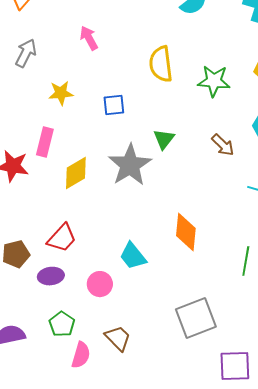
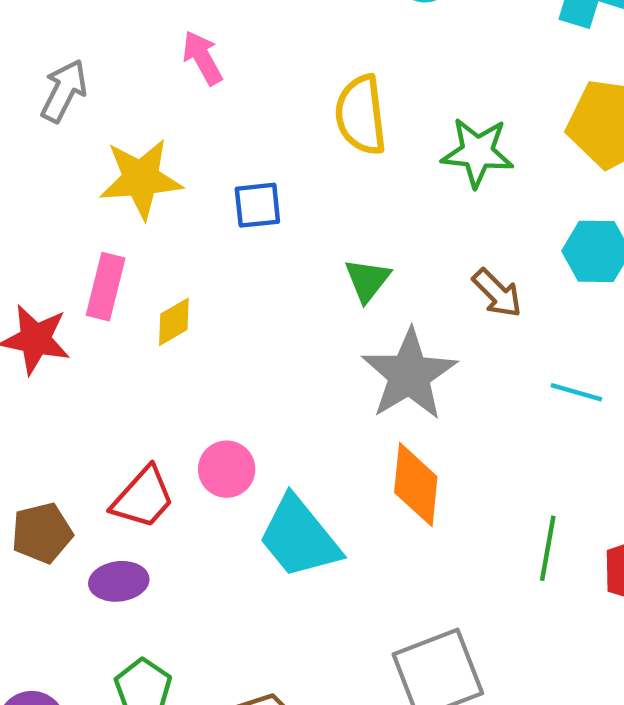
yellow star: (61, 93) -> (141, 179), size x1.5
gray star: (130, 165) -> (409, 375), moved
yellow diamond: (76, 173) -> (174, 322), moved, size x0.7
cyan trapezoid: (133, 256) -> (299, 537), size x1.4
pink circle: (100, 284) -> (227, 469), moved

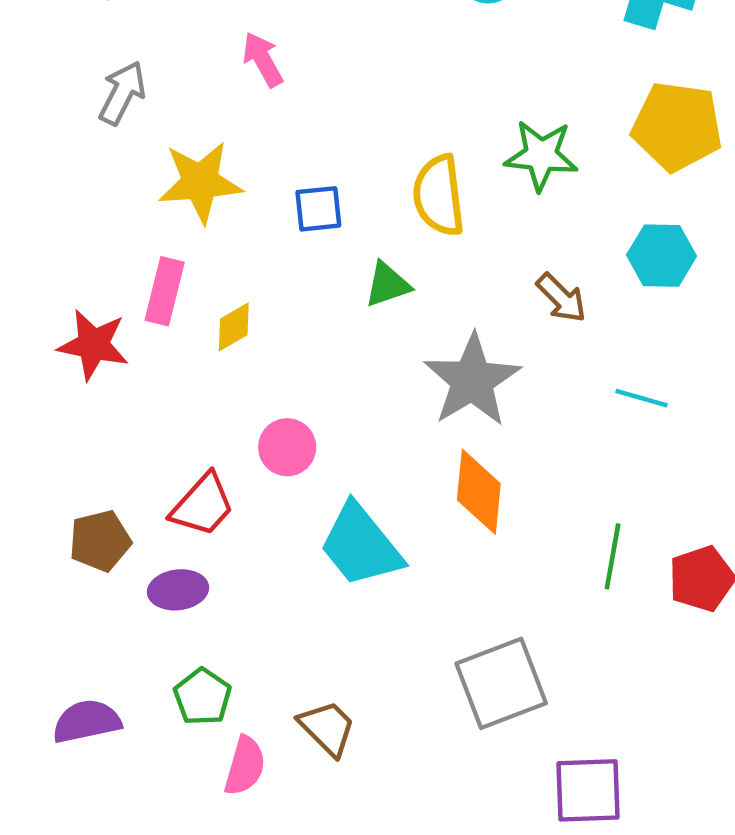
yellow semicircle: (361, 115) -> (439, 195), moved
green triangle: (367, 280) -> (387, 285), moved, turned 33
pink circle: (227, 469) -> (287, 447), moved

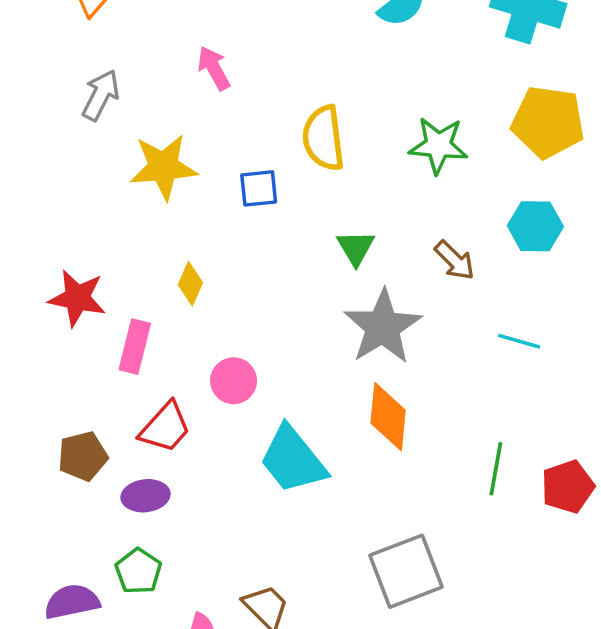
yellow semicircle: (439, 195) -> (323, 138), moved
green triangle: (387, 285) -> (356, 248), moved, turned -42
pink rectangle: (165, 291) -> (135, 347), moved
yellow diamond: (234, 327) -> (190, 284), turned -36
green pentagon: (203, 697) -> (138, 571), moved

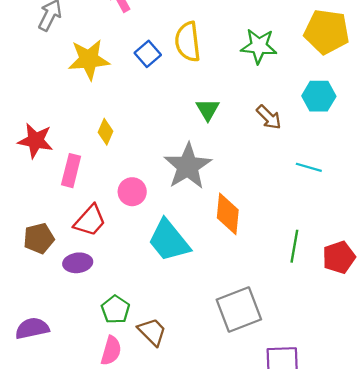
blue square: (259, 188) -> (148, 54), moved, turned -35
gray star: (383, 327) -> (188, 166), moved
green pentagon: (138, 571) -> (115, 309), moved

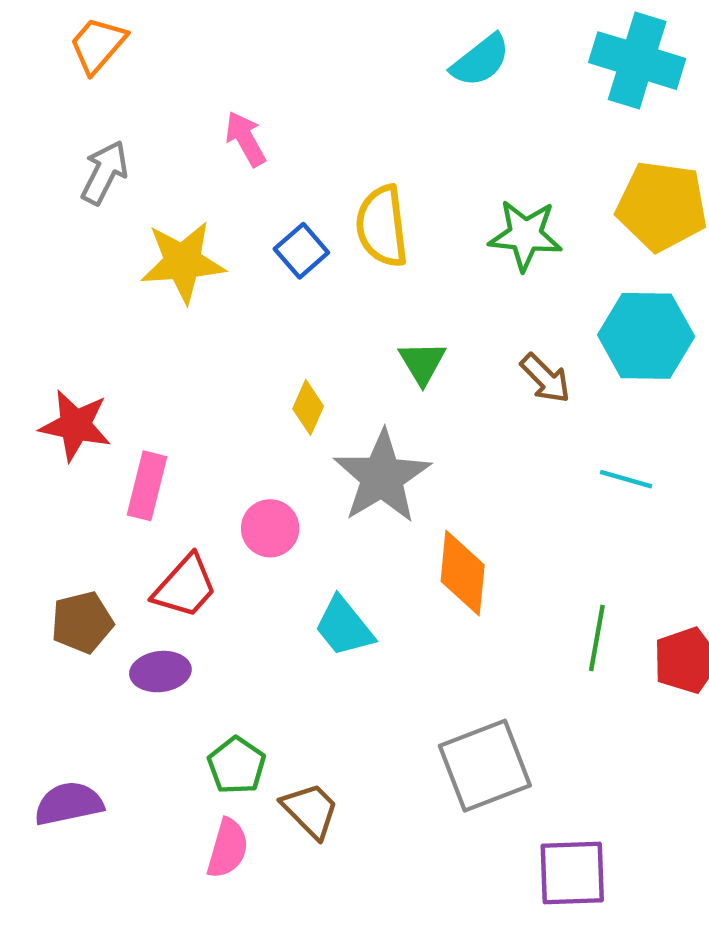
cyan hexagon: (319, 96) -> (646, 336), size x1.4
yellow diamond: (105, 132) -> (308, 407), moved
cyan trapezoid: (169, 241) -> (344, 627), size x0.7

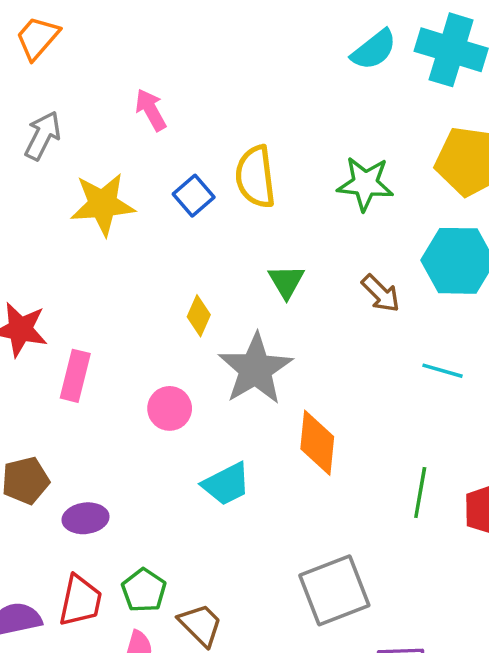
cyan semicircle: (480, 61) -> (374, 50), moved
red trapezoid: (185, 587) -> (80, 601), moved, turned -30
cyan trapezoid: (344, 627) -> (226, 484), turned -78

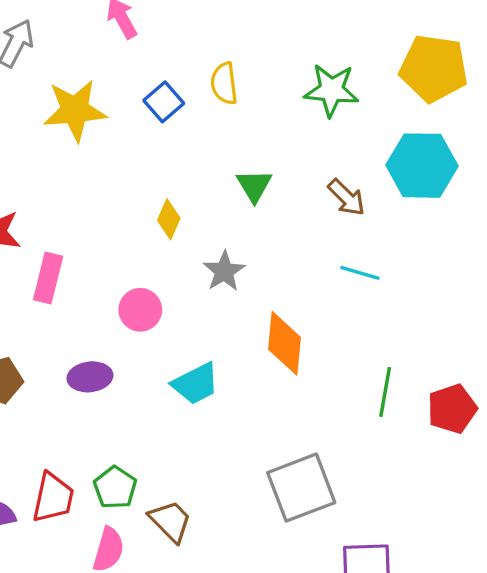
yellow semicircle: (255, 177) -> (224, 83), size x0.7
gray star: (255, 369) -> (224, 271), size x0.6
cyan line: (442, 371) -> (360, 273), moved
purple ellipse: (86, 518) -> (90, 377), moved

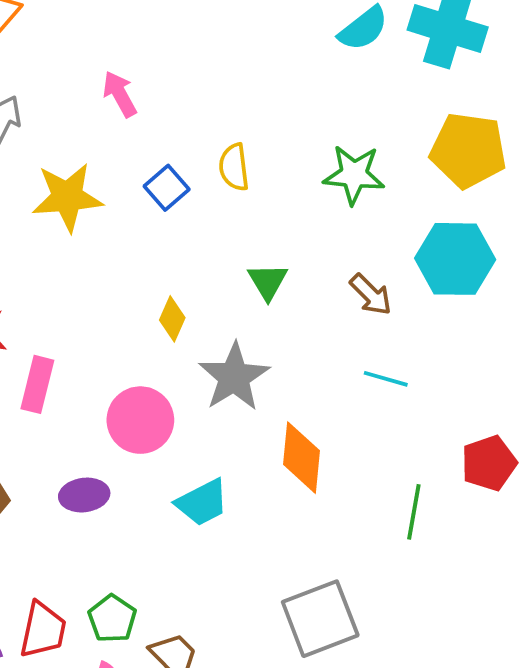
gray star: (224, 271) -> (234, 377), size x1.5
pink circle: (140, 310) -> (140, 420), size x1.4
red pentagon: (452, 409) -> (489, 463), moved

